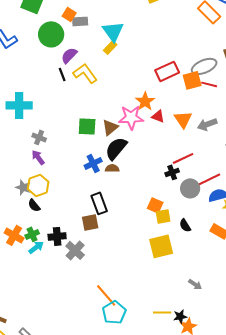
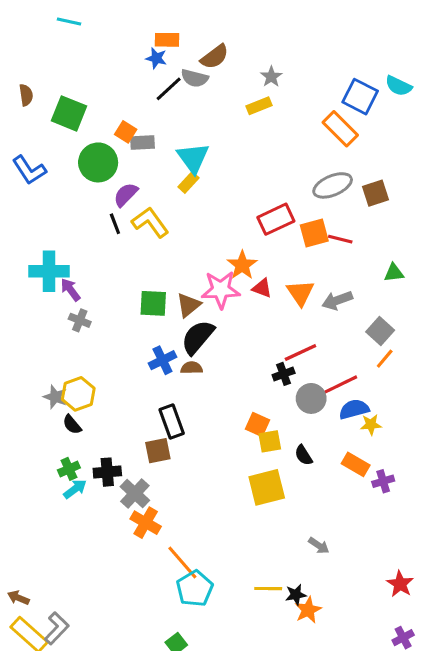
gray ellipse: (204, 66) -> (333, 185), moved
purple arrow: (38, 157) -> (71, 290), moved
orange cross: (14, 235) -> (146, 523), moved

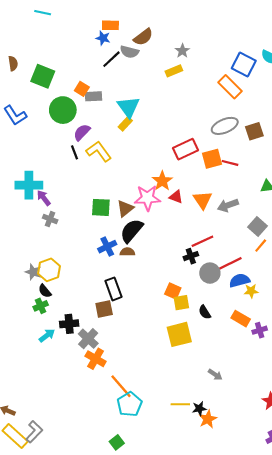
green cross: (69, 469) -> (41, 306), moved

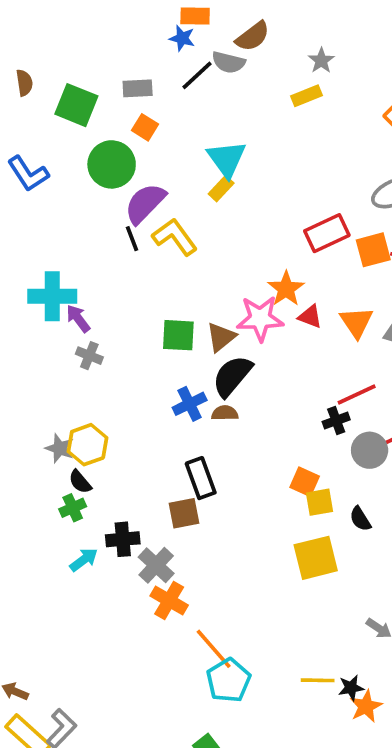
gray rectangle: (93, 96) -> (138, 88), moved
purple semicircle: (82, 132) -> (145, 203), size x1.4

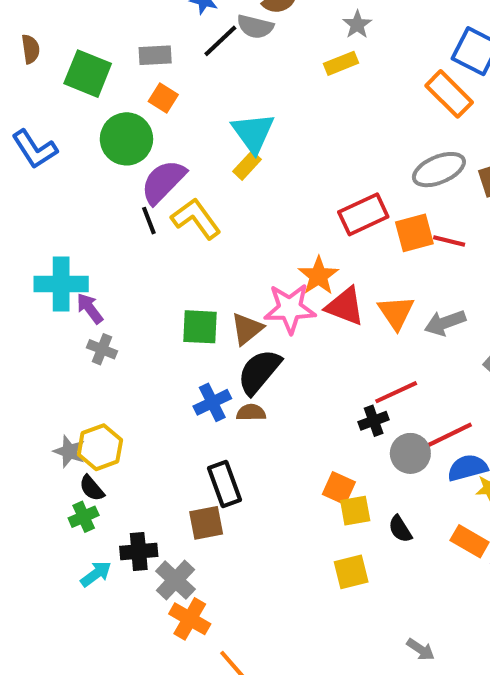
red triangle: (310, 317) -> (345, 306), size x1.5
yellow square: (316, 558) -> (351, 572), size x0.7

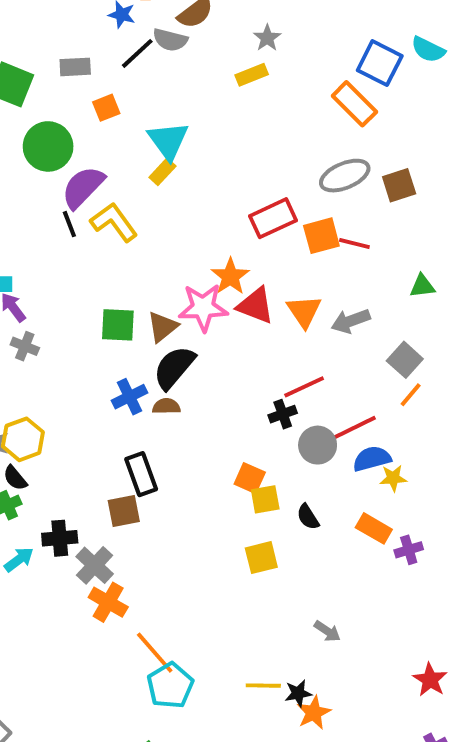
orange square: (163, 98) -> (106, 108), moved, turned 36

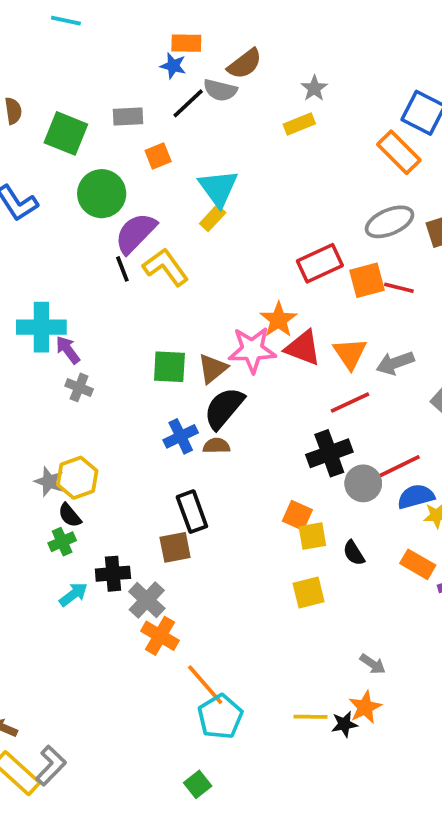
red line: (304, 387) -> (350, 402), moved
black cross: (283, 414) -> (329, 453), size x1.6
orange star: (314, 713) -> (365, 707), moved

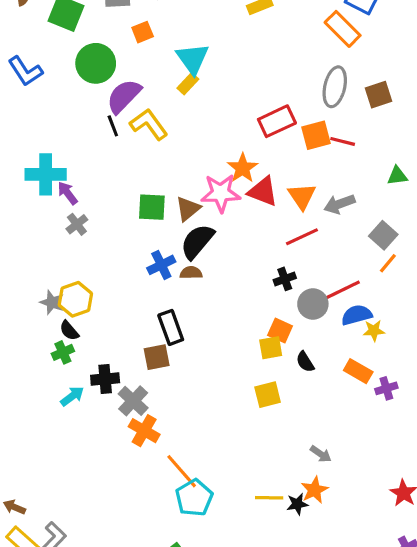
gray ellipse: (390, 222) -> (335, 87), turned -54
gray cross: (79, 387) -> (77, 224), turned 30
black cross: (329, 453) -> (285, 279), size x0.6
orange square: (297, 515) -> (280, 331), moved

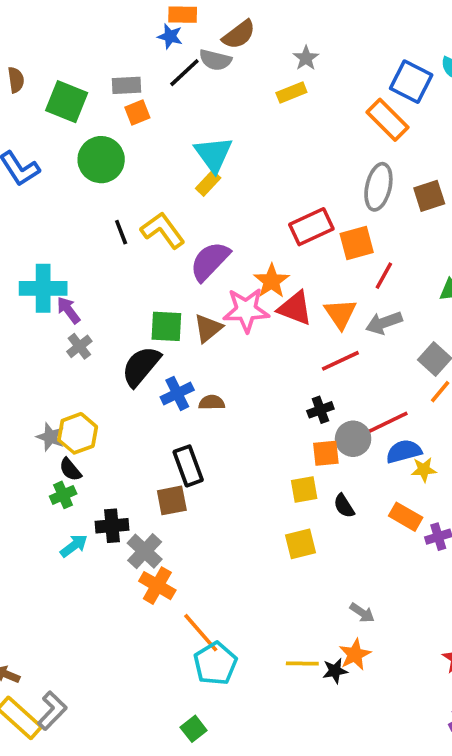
orange square: (143, 32) -> (137, 112), moved
purple semicircle: (124, 96) -> (210, 261), moved
red line: (343, 141) -> (384, 276), moved, turned -75
black semicircle: (197, 241) -> (141, 366), moved
orange square: (280, 331) -> (326, 453), moved, turned -30

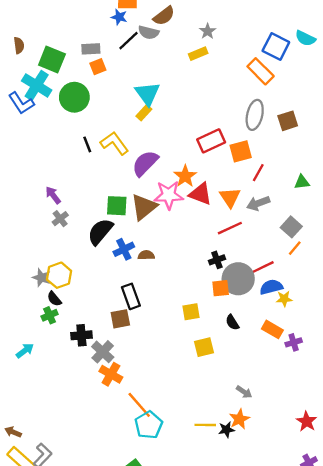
cyan cross: (43, 288) -> (37, 85), moved, turned 32
brown triangle: (208, 328) -> (144, 207), size x1.4
gray circle: (353, 439) -> (238, 279), size x1.4
yellow square: (304, 490) -> (191, 312), moved
cyan arrow: (74, 546) -> (25, 351), moved

